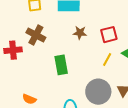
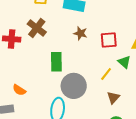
yellow line: (107, 60) -> (106, 74), moved
gray circle: (98, 92) -> (74, 86), moved

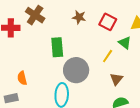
red square: (109, 40) -> (108, 22), turned 36
orange semicircle: (19, 90) -> (22, 78), turned 48

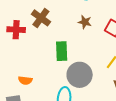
orange semicircle: (22, 78) -> (25, 80), turned -72

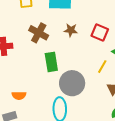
brown cross: (41, 18) -> (39, 33), moved

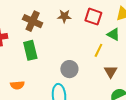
green rectangle: (51, 62) -> (30, 50), moved
gray circle: (72, 83) -> (69, 69), size x0.7

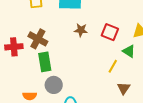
brown cross: (33, 21) -> (38, 39), moved
gray circle: (69, 69) -> (54, 85), moved

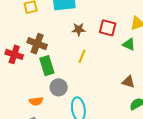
red cross: (14, 47) -> (14, 54), turned 30
yellow line: (113, 66) -> (82, 56), moved
brown triangle: (124, 88) -> (128, 82), turned -40

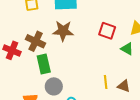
brown star: (79, 29) -> (63, 31), moved, size x1.5
yellow line: (82, 56) -> (106, 82), moved, turned -32

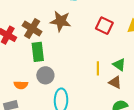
green triangle: (127, 49) -> (119, 65), moved
yellow line: (106, 82) -> (98, 68), moved

